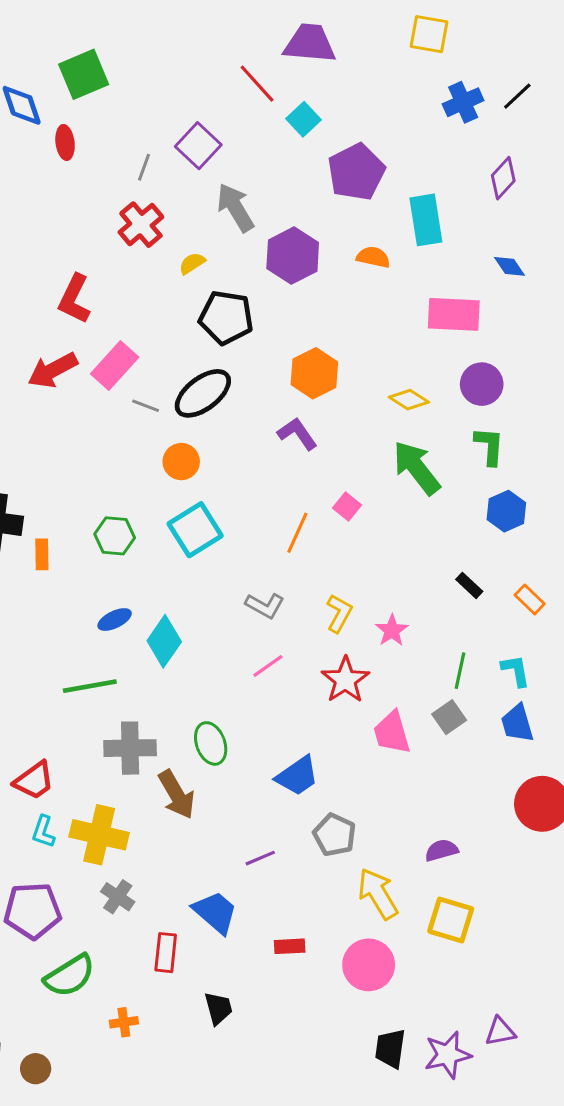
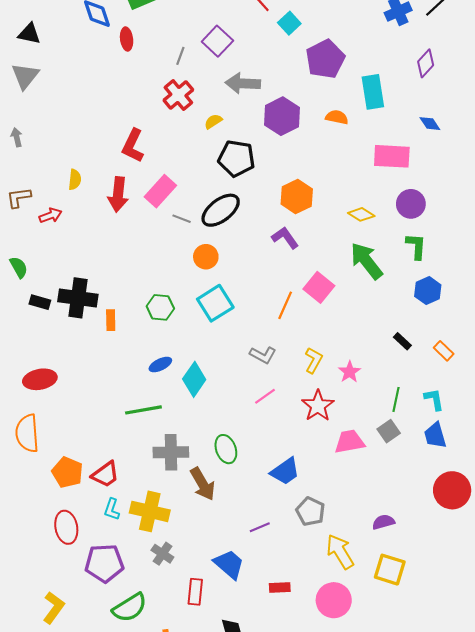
gray arrow: (235, 208) -> (243, 83), turned -56
red arrow: (53, 370) -> (118, 194), turned -56
pink square: (347, 506) -> (319, 287), size x1.6
pink trapezoid: (392, 733) -> (350, 442), turned 96

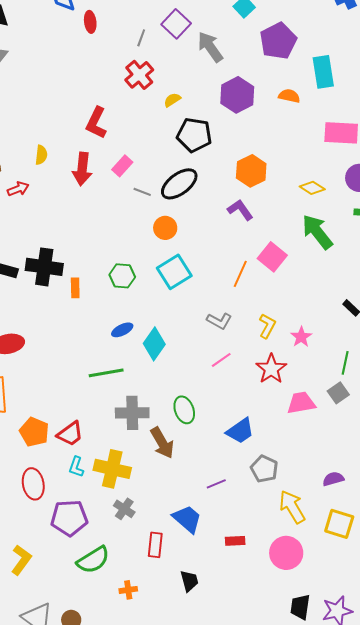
gray arrow: (243, 83) -> (210, 47), moved, turned 52
pink rectangle: (160, 191) -> (122, 166), size x0.7

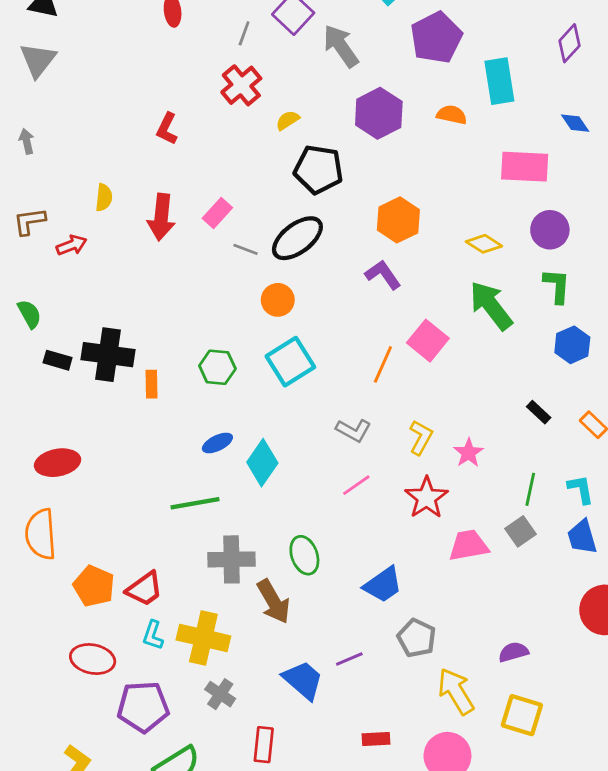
red L-shape: (96, 123) -> (167, 129), moved, size x0.7
red ellipse: (33, 484) -> (93, 659), turned -68
blue trapezoid: (187, 519) -> (303, 680), moved

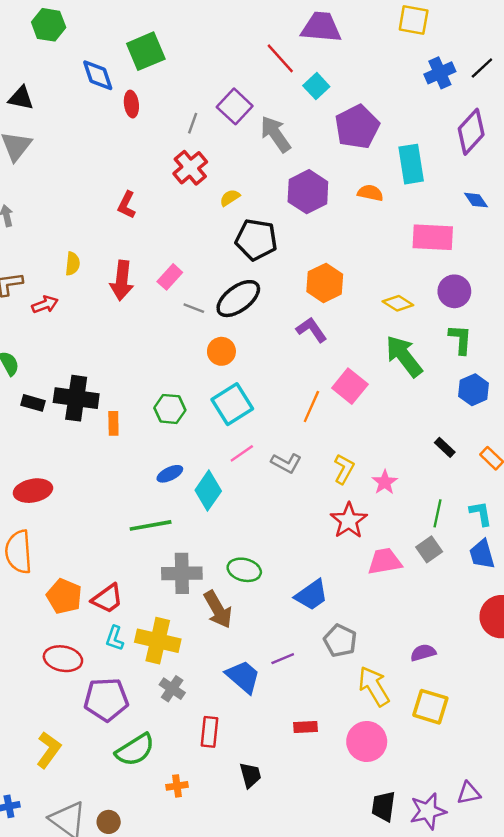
purple diamond: (570, 43) -> (471, 132), size x1.4
pink line: (356, 485) -> (242, 453), moved
green ellipse: (304, 555) -> (244, 570), turned -56

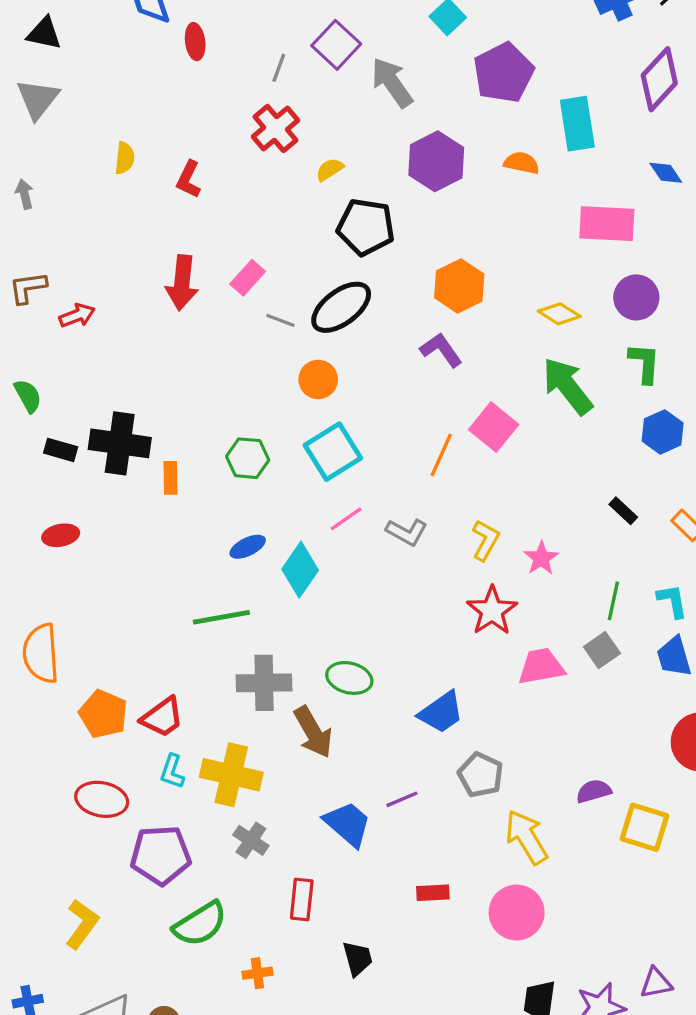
yellow semicircle: (73, 264) -> (125, 158), moved
red ellipse: (33, 491) -> (61, 535), moved, size x0.7
yellow square: (430, 707) -> (645, 827), moved

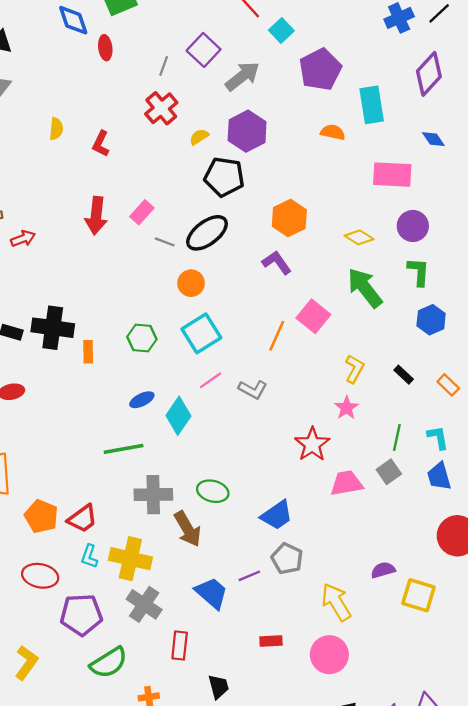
gray arrow: (392, 83) -> (242, 76), turned 87
purple hexagon: (436, 161) -> (247, 131), moved
yellow L-shape: (485, 540) -> (354, 369), moved
gray pentagon: (481, 775) -> (287, 559), moved
gray cross: (251, 840) -> (144, 604), size x1.4

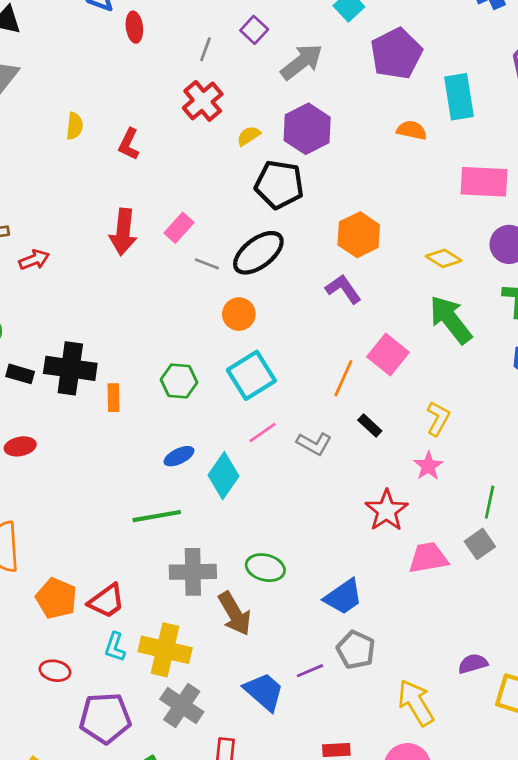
purple square: (204, 50) -> (254, 30), size x0.7
black rectangle: (404, 375) -> (370, 426), moved
red ellipse: (40, 576) -> (55, 671), size x0.7

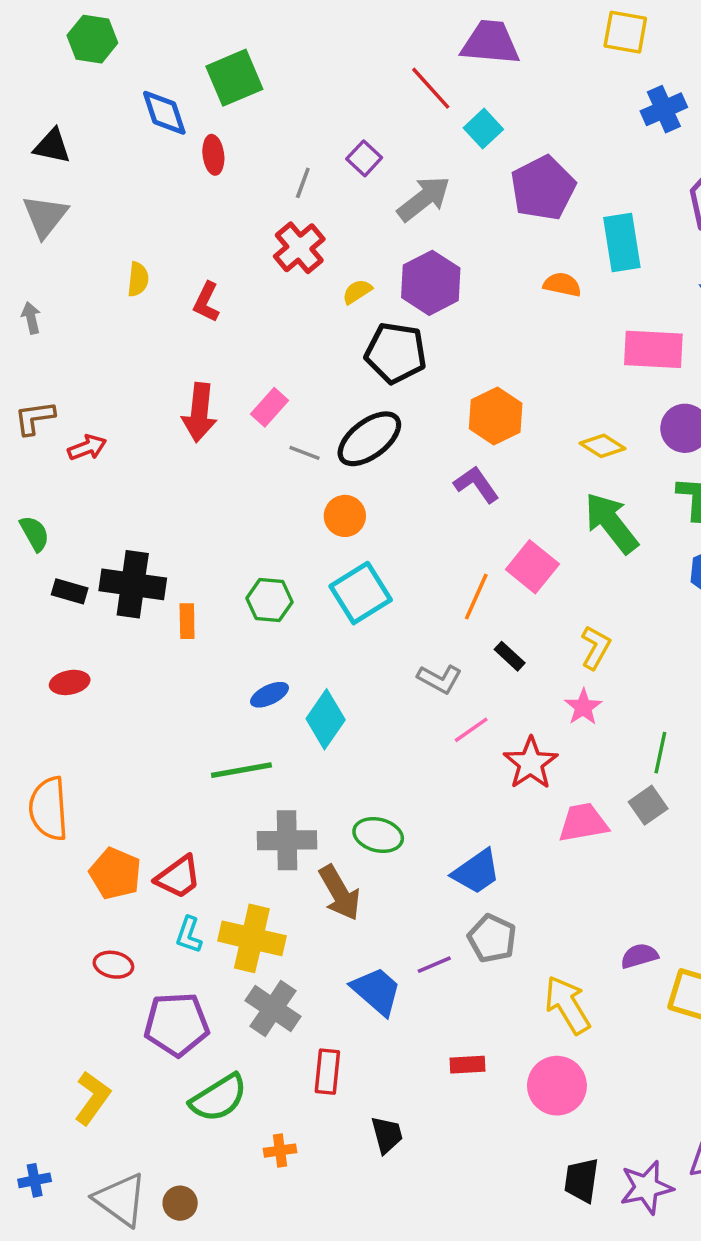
pink line: (263, 432) -> (471, 730), moved

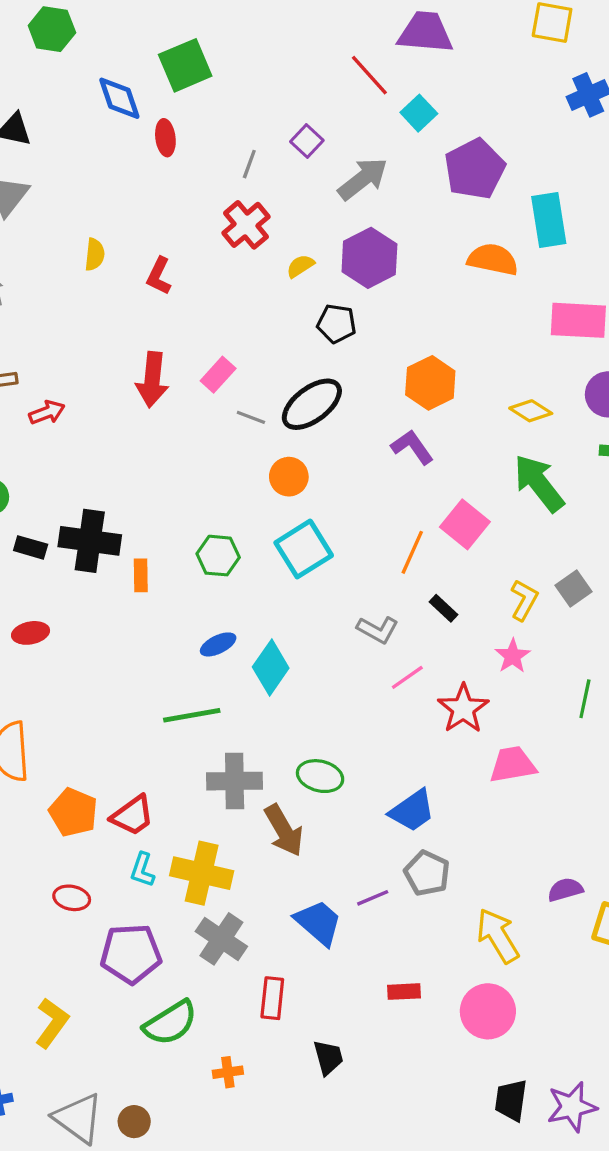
orange semicircle: (562, 285) -> (493, 259), size x1.4
black pentagon: (396, 353) -> (337, 324), size x0.7
gray square: (648, 805) -> (573, 589), moved

